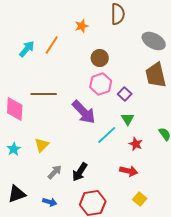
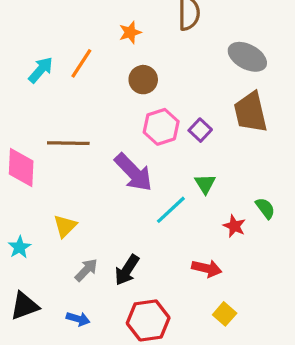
brown circle: (100, 58) -> (143, 80), moved
purple square: (125, 94) -> (200, 130), moved
red star: (136, 144) -> (234, 226), moved
cyan star: (14, 149) -> (20, 247), moved

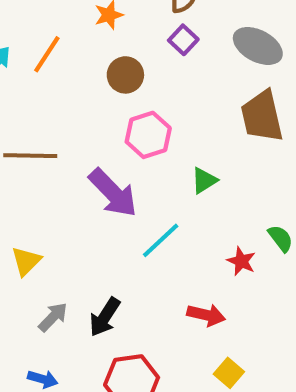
purple square: (200, 130) -> (183, 40), moved
green triangle: (205, 184) -> (204, 180), moved, turned 30

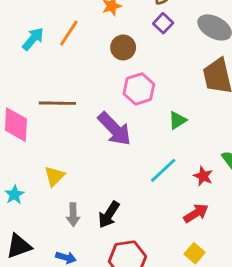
cyan line: (161, 240) -> (163, 170), moved
red arrow: (206, 315) -> (196, 213), moved, turned -45
gray arrow: (53, 317) -> (73, 215), turned 135

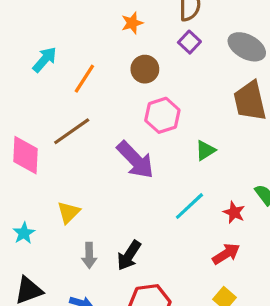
orange line: (69, 33) -> (84, 79), moved
brown line: (57, 103) -> (72, 131), turned -36

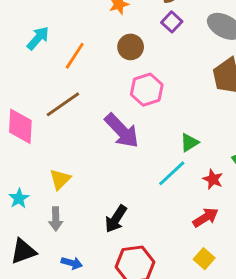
green triangle: (205, 150) -> (189, 142), moved
gray arrow: (89, 255) -> (56, 219), moved

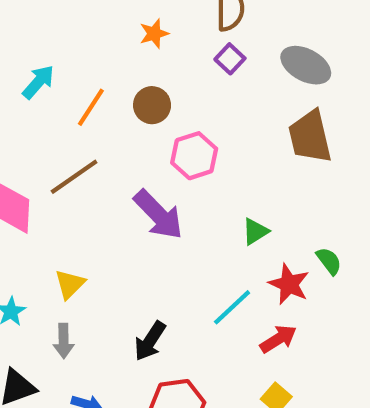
brown circle: (131, 47) -> (152, 105), moved
cyan line: (172, 173) -> (232, 307), moved
red star: (213, 179) -> (289, 284), size x1.4

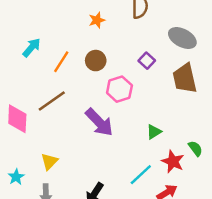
purple square: (230, 59) -> (147, 61), moved

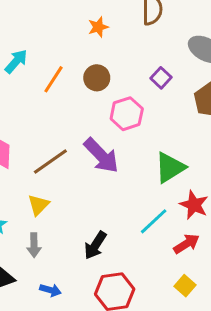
brown line: (52, 101) -> (50, 162), moved
green triangle: (154, 132) -> (170, 168), size x1.6

